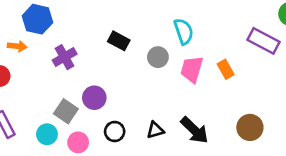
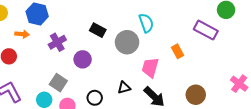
gray circle: (158, 57) -> (127, 42), size x1.5
pink trapezoid: (192, 69) -> (150, 67), moved
purple circle: (94, 98) -> (83, 59), moved
black triangle: (155, 130) -> (124, 88), moved

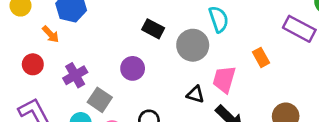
orange arrow: (22, 34) -> (51, 34), turned 40
purple cross: (57, 42) -> (75, 75), moved
black triangle: (124, 88) -> (195, 94), moved, turned 32

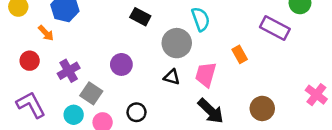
black rectangle: (153, 29) -> (140, 17), moved
black triangle: (195, 94) -> (172, 77), moved

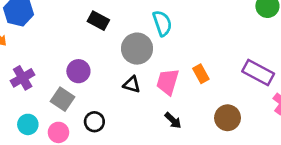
purple rectangle: (275, 28) -> (258, 72), moved
orange rectangle: (240, 54) -> (201, 74), moved
gray square: (91, 93) -> (62, 99), moved
black arrow: (211, 111) -> (173, 120), size x0.6

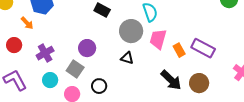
purple rectangle: (258, 72) -> (203, 48), moved
pink trapezoid: (168, 82) -> (158, 39), moved
black arrow: (173, 120) -> (171, 80), moved, size x1.6
cyan circle: (28, 124) -> (50, 80), moved

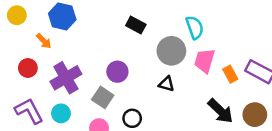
purple cross: (45, 53) -> (66, 78), size x1.4
cyan circle: (50, 80) -> (61, 113), moved

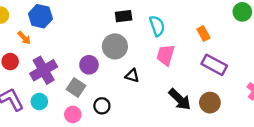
black rectangle: (136, 25) -> (124, 16), moved, turned -35
gray circle: (171, 51) -> (115, 46), moved
orange rectangle: (230, 74) -> (203, 33), moved

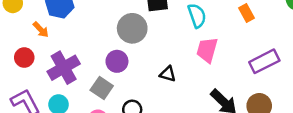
orange rectangle: (203, 33) -> (246, 13), moved
gray circle: (115, 46) -> (132, 28), moved
purple rectangle: (214, 65) -> (264, 61), turned -55

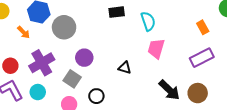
orange rectangle: (246, 13) -> (203, 27), moved
gray circle: (132, 28) -> (64, 27), moved
red circle: (24, 58) -> (10, 66), moved

